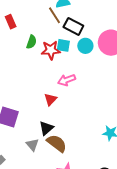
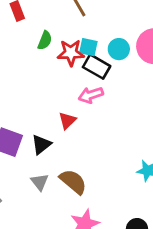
black rectangle: (73, 26) -> (97, 67), moved
black triangle: (46, 128) -> (41, 145), moved

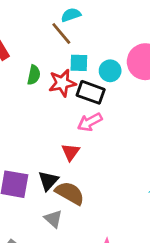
cyan square: (88, 47) -> (79, 63), moved
brown semicircle: (73, 182) -> (70, 193), moved

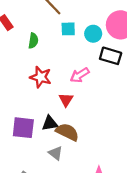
red star: (62, 83) -> (41, 77), moved, turned 30
black rectangle: (91, 92) -> (111, 56), moved
black triangle: (48, 181) -> (50, 123), turned 42

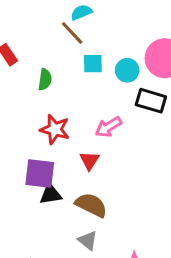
black triangle: (50, 123) -> (51, 194), moved
purple square: (23, 128) -> (40, 174), moved
gray triangle: (56, 153) -> (88, 241), moved

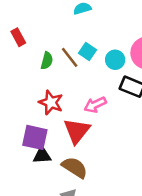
brown line: (72, 33) -> (70, 57), moved
cyan square: (93, 64) -> (88, 51), turned 30
red triangle: (89, 161) -> (77, 131), size x1.6

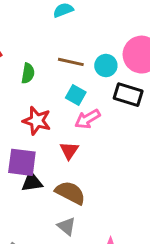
cyan square: (88, 51) -> (76, 95), moved
brown line: (70, 57) -> (71, 62), moved, turned -35
red triangle: (77, 131) -> (69, 151), size x0.6

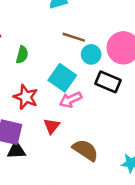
brown line: (71, 62) -> (74, 37), moved
cyan square: (76, 95) -> (62, 78), size x1.5
brown semicircle: (70, 193) -> (85, 150), moved

